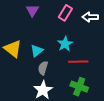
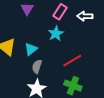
cyan star: (65, 44) -> (56, 34), moved
red line: (78, 62) -> (72, 61), turned -30

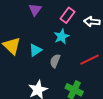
red line: (72, 61) -> (90, 60), moved
gray semicircle: (37, 67) -> (55, 61), moved

